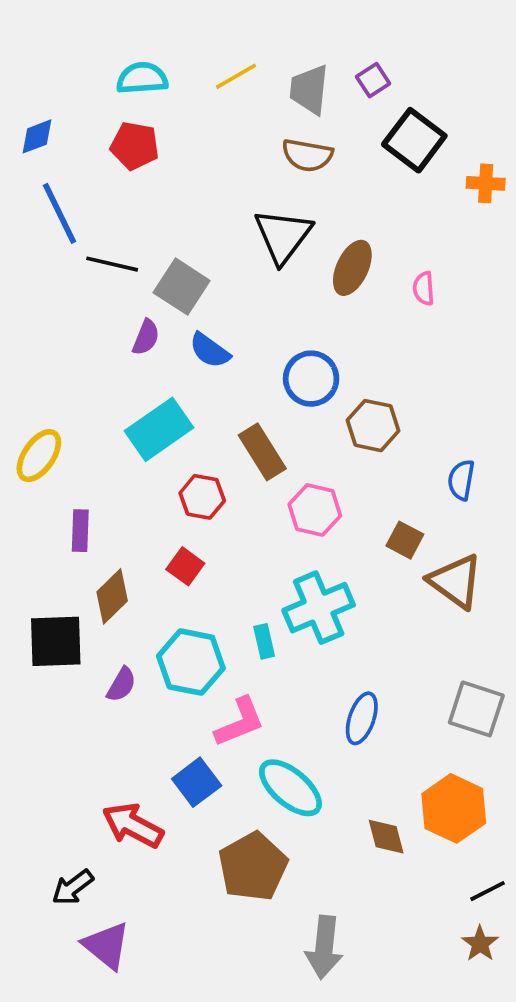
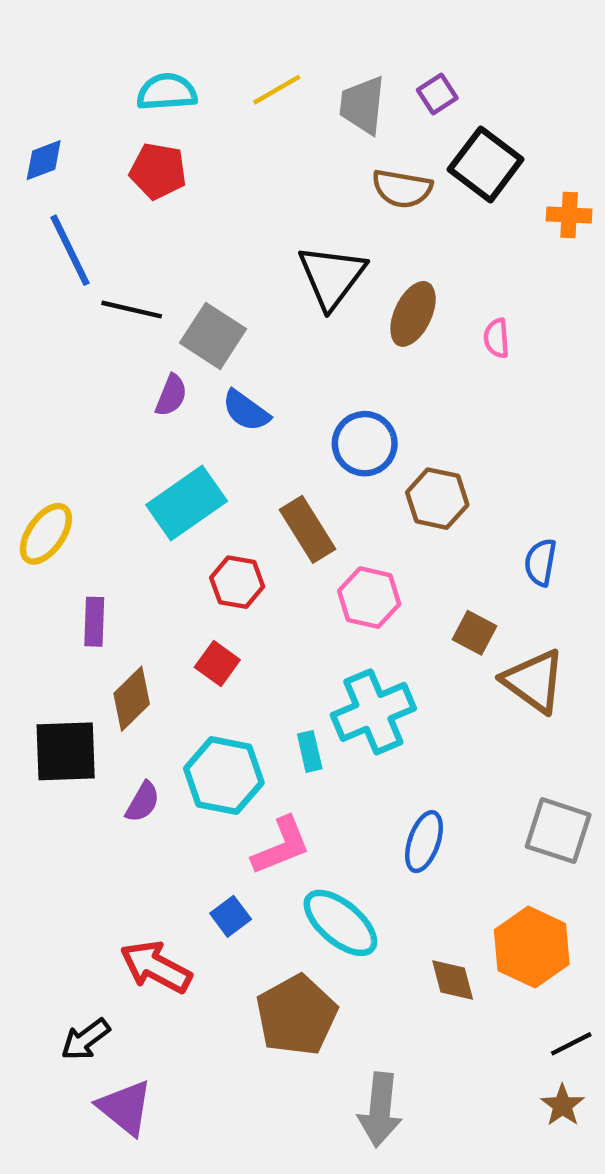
brown semicircle: (307, 155) -> (402, 189), moved
blue square: (197, 782) -> (231, 916), size x0.7

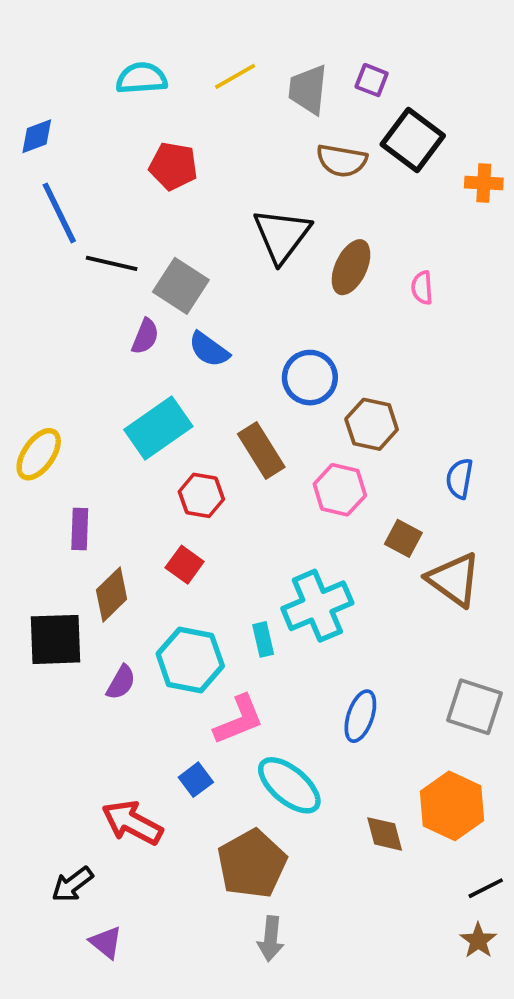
purple square: (437, 94) -> (372, 80), turned -36
red pentagon: (158, 171) -> (173, 166), moved
pink hexagon: (369, 598) -> (340, 490), moved
purple triangle: (125, 1108) -> (106, 942), size x0.7
gray arrow: (380, 1110) -> (271, 939), moved, size x0.7

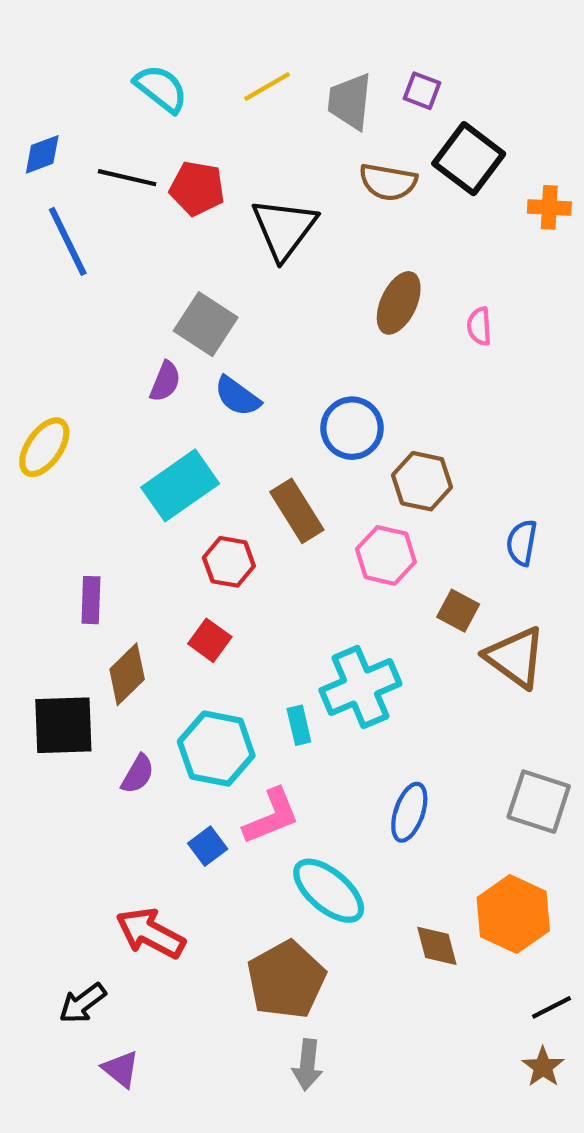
cyan semicircle: (142, 78) -> (161, 89), turned 42
black triangle: (282, 235) -> (284, 229), moved
black line: (112, 263) -> (127, 178), moved
yellow ellipse: (39, 454) -> (44, 447), moved
blue square: (196, 780) -> (208, 846), moved

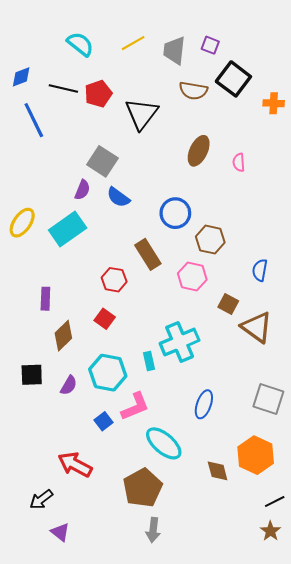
red pentagon: (197, 188) -> (98, 94), turned -30
cyan rectangle: (180, 485) -> (68, 229), moved
black square: (63, 725) -> (32, 375), moved, size x0.7

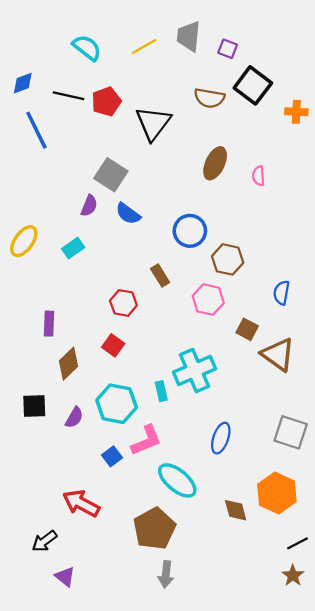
gray trapezoid: (174, 50) -> (189, 36), moved
cyan rectangle: (68, 229) -> (73, 248), size x0.6
brown rectangle: (148, 254) -> (160, 275), size x0.7

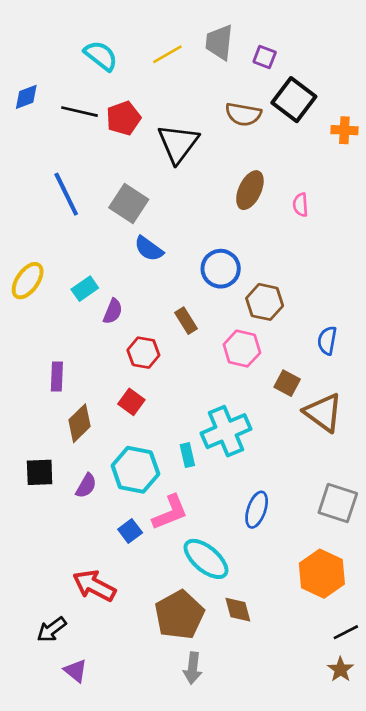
blue line: (36, 130) -> (66, 194), moved
purple semicircle: (89, 206) -> (113, 311), moved
brown diamond: (236, 510) -> (238, 610), moved

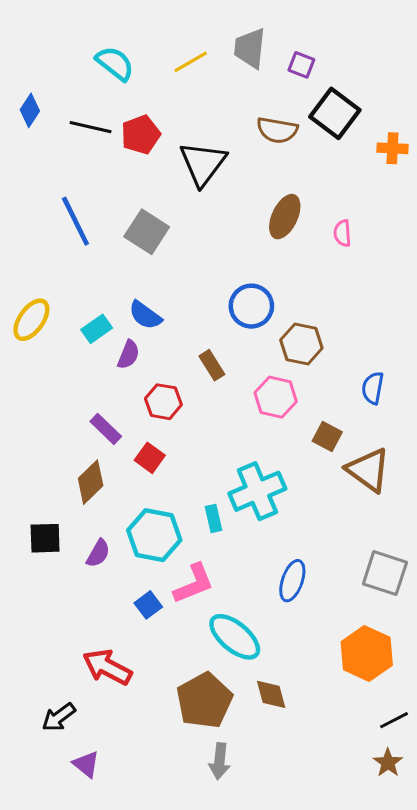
blue diamond: (26, 97) -> (30, 110), turned -36
blue semicircle: (149, 249) -> (145, 315), moved
purple rectangle: (57, 377) -> (106, 429), moved, turned -48

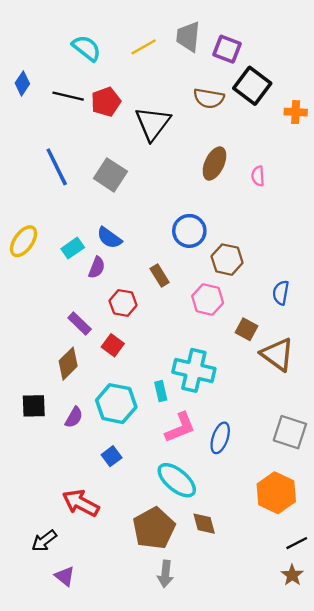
purple square: (301, 65) -> (227, 49), size x1.4
cyan cross: (257, 491) -> (194, 370), turned 36
pink L-shape: (194, 584) -> (180, 428), moved

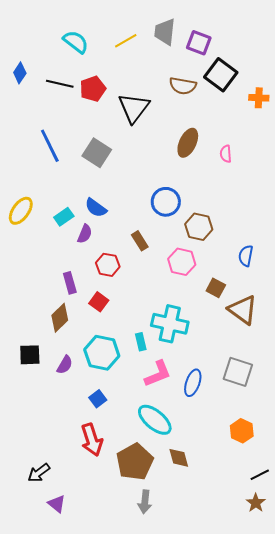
purple rectangle: (80, 324) -> (70, 283), turned 30
gray square: (290, 432) -> (238, 372), moved
orange hexagon: (276, 493) -> (242, 431), size x0.7
red arrow: (81, 503) -> (92, 440), moved, turned -136

